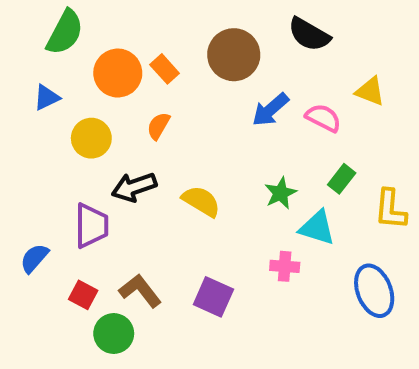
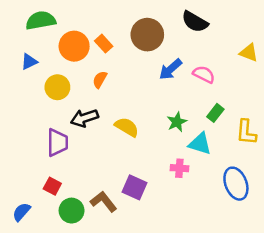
green semicircle: (65, 32) -> (41, 20), turned -128
yellow triangle: (370, 91) -> (249, 53), moved
blue semicircle: (34, 258) -> (21, 212), moved
brown L-shape: (140, 291) -> (104, 202), moved

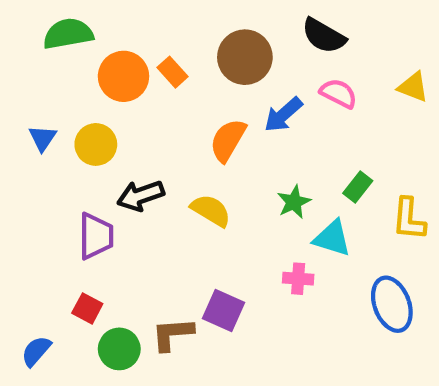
blue triangle: (29, 62) -> (43, 138), moved, turned -30
pink semicircle: (204, 74) -> (339, 93), moved
orange semicircle: (100, 80) -> (228, 140), moved, size x1.5
brown L-shape: (104, 202) -> (172, 334), turned -56

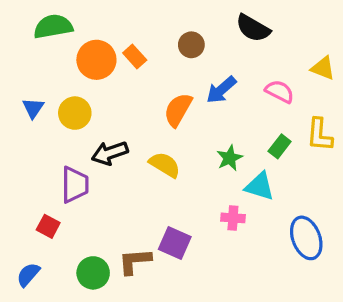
brown circle: (245, 57) -> (191, 45), size x0.6
pink semicircle: (339, 93) -> (280, 91), moved
yellow L-shape: (409, 219) -> (320, 135), moved
red square: (87, 308) -> (48, 226), moved

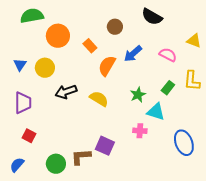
orange rectangle: (135, 56) -> (90, 46), moved
purple trapezoid: (75, 185) -> (23, 103), moved

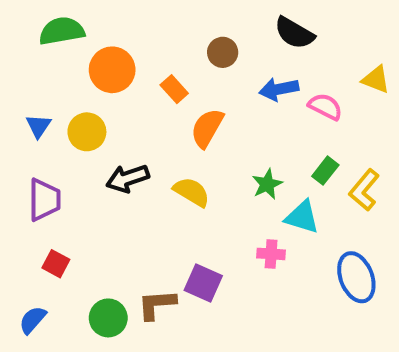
blue arrow: (133, 54) -> (279, 89), moved, turned 30
yellow L-shape: (192, 81) -> (364, 190), moved, turned 35

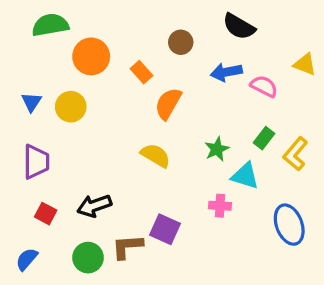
black arrow: (128, 178) -> (94, 206), moved

